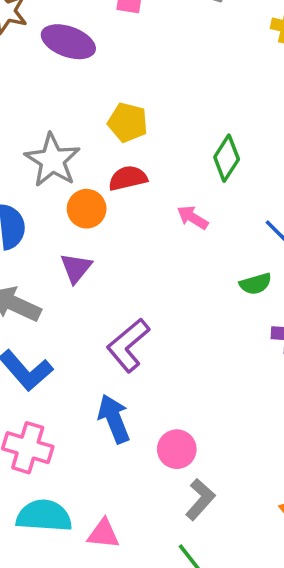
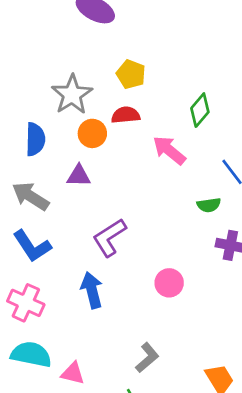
pink arrow: (193, 217) -> (169, 150), size x1.5
purple triangle: (76, 268) -> (79, 176), turned 45
pink circle: (177, 449) -> (169, 283), moved

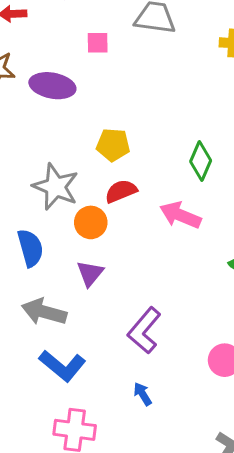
purple triangle: (79, 176) -> (90, 273), turned -35
blue arrow: (92, 290) -> (143, 394), size x0.6

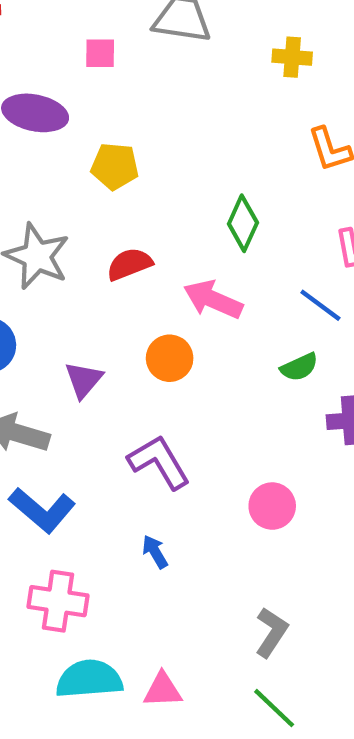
yellow pentagon: (113, 145) -> (115, 166), moved
orange circle: (91, 222) -> (170, 358), moved
purple L-shape: (144, 330) -> (159, 462), turned 108

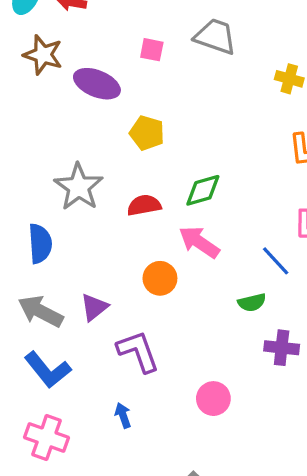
green diamond: (243, 223) -> (203, 190), moved, turned 39
purple triangle: (84, 380) -> (94, 307), moved

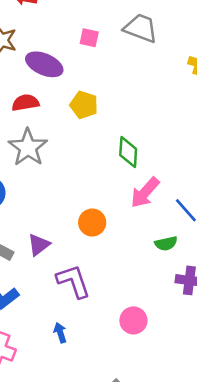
green diamond: (203, 190) -> (128, 152), turned -72
red semicircle: (144, 205) -> (25, 103), moved
pink arrow: (199, 242) -> (145, 193), moved, turned -84

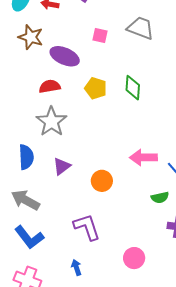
green diamond: (128, 152) -> (133, 88), moved
pink arrow: (145, 193) -> (143, 157), turned 48
purple triangle: (39, 245) -> (62, 166), moved

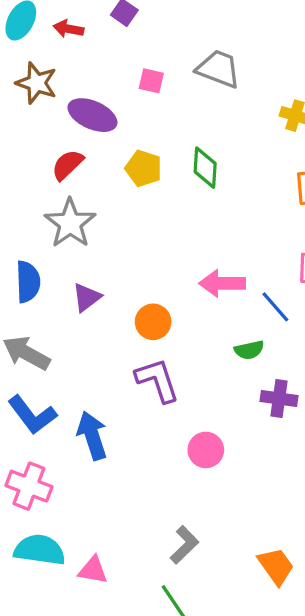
red semicircle: (50, 86) -> (67, 165), turned -35
purple L-shape: (87, 227) -> (157, 380), moved
blue arrow: (76, 267) -> (92, 436), moved, size x1.8

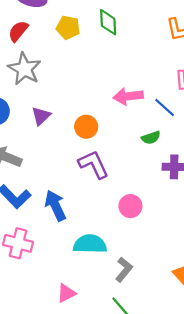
cyan semicircle: (40, 550) -> (90, 244), moved
pink triangle: (93, 570) -> (66, 293), turned -30

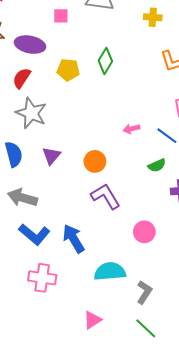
green diamond: (108, 22) -> (105, 61), turned 40
pink arrow: (128, 96) -> (131, 129), size x0.6

